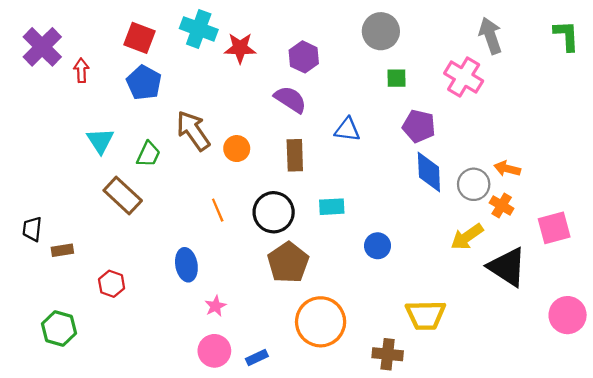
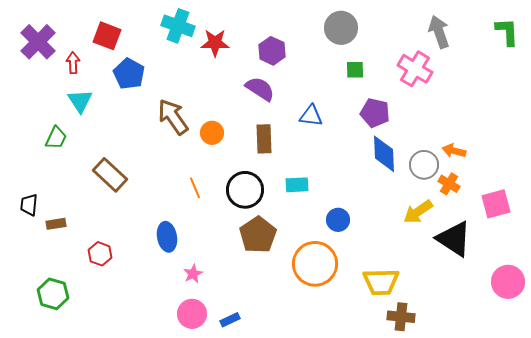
red square: (139, 38) -> (107, 36), moved
cyan triangle: (100, 141) -> (80, 101), moved
green trapezoid: (148, 154) -> (56, 138), moved
orange circle: (321, 322) -> (315, 264), moved
brown cross: (388, 354) -> (401, 317), moved

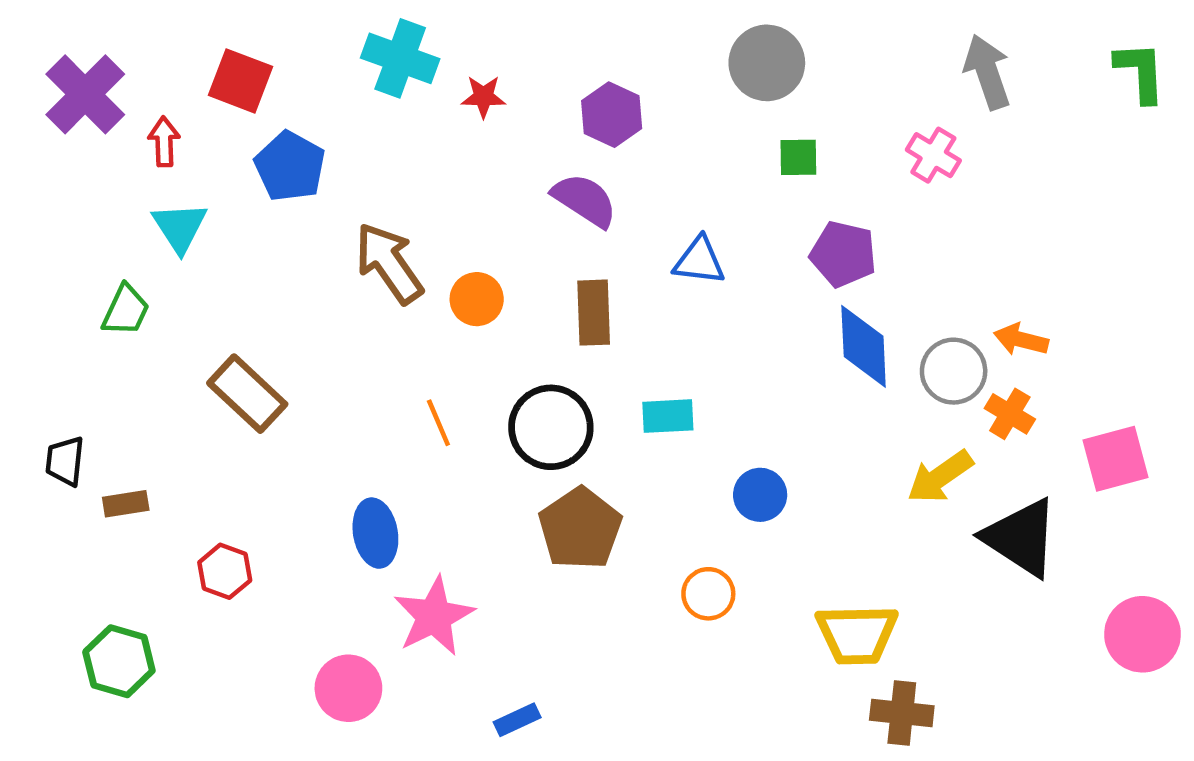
red star: (215, 43) -> (483, 97), size x0.7
pink cross: (415, 69) -> (933, 155), size x0.7
orange circle: (315, 264) -> (708, 594), size x0.5
pink star: (193, 274) -> (434, 616), size x1.8
pink circle: (192, 314) -> (348, 688), moved

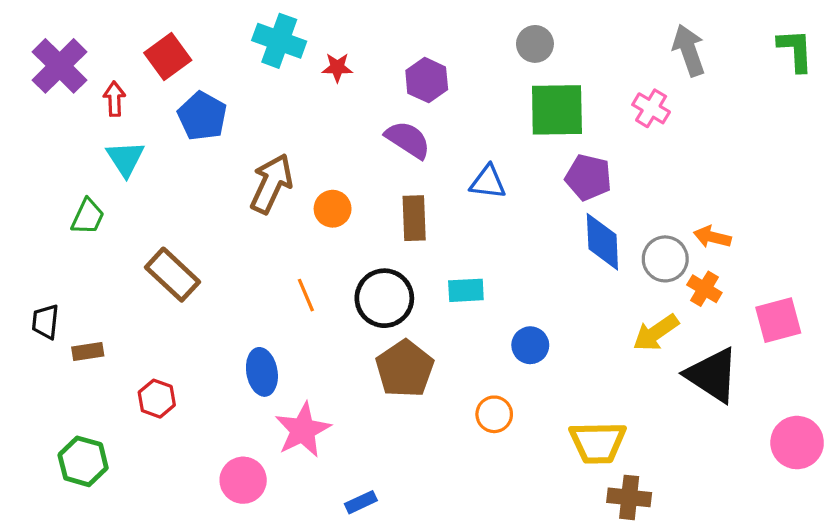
gray circle: (767, 63) -> (535, 44), size x0.7
red square: (240, 81) -> (168, 56), turned 33
green square: (798, 157) -> (557, 110), size x2.0
brown arrow: (389, 263) -> (271, 184), turned 60

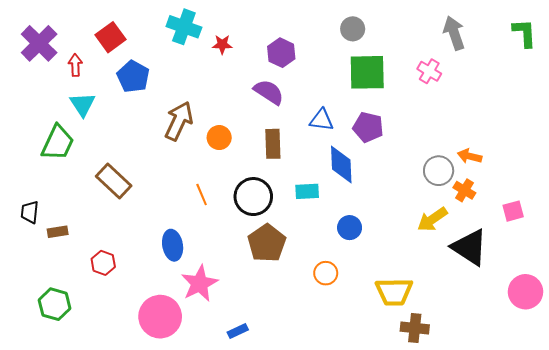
purple pentagon: (588, 177) -> (368, 127), moved
green trapezoid: (88, 217) -> (58, 143), size x1.5
blue diamond: (602, 242) -> (341, 164), moved
pink square: (778, 320) -> (513, 211), size x0.7
pink circle: (243, 480) -> (160, 317), size x1.4

